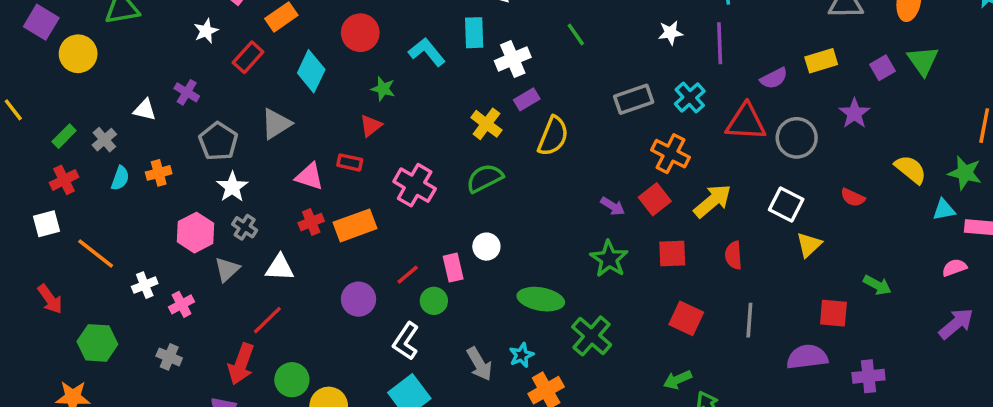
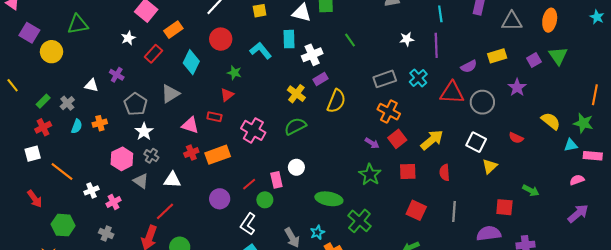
orange cross: (670, 154) -> (389, 112), moved
gray triangle: (227, 269) -> (141, 181), turned -42

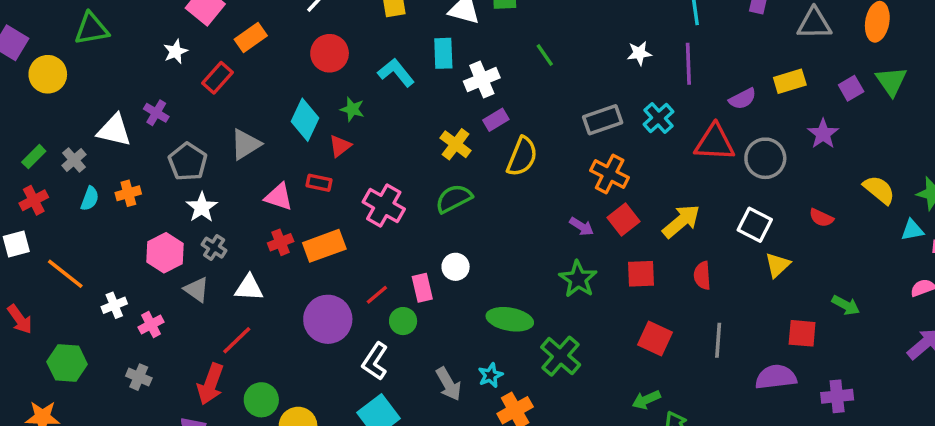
cyan diamond: (191, 62) -> (305, 120), moved
white triangle: (91, 85) -> (114, 130), size x1.5
purple circle: (220, 199) -> (328, 319), size x1.4

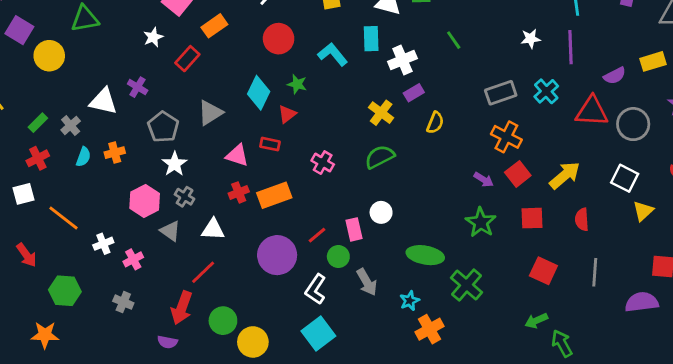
yellow semicircle: (522, 157) -> (435, 123), size x0.7
pink cross: (384, 206) -> (323, 163), size x0.7
gray arrow: (449, 384) -> (367, 282), moved

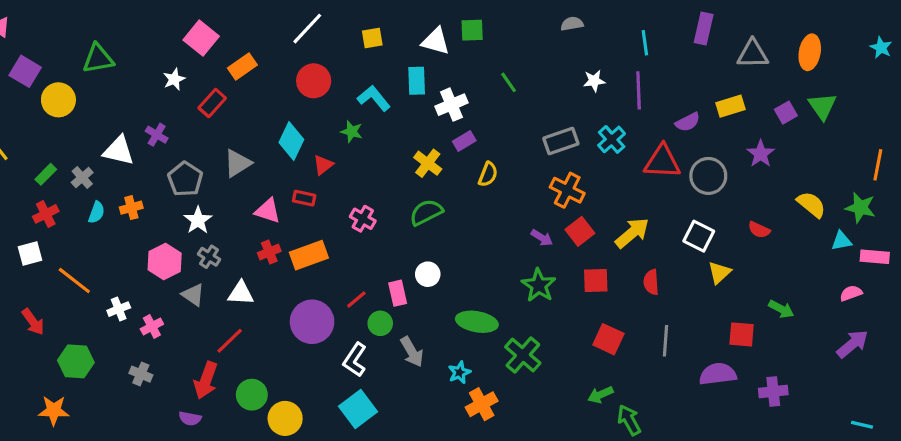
green star: (297, 84) -> (352, 132), moved

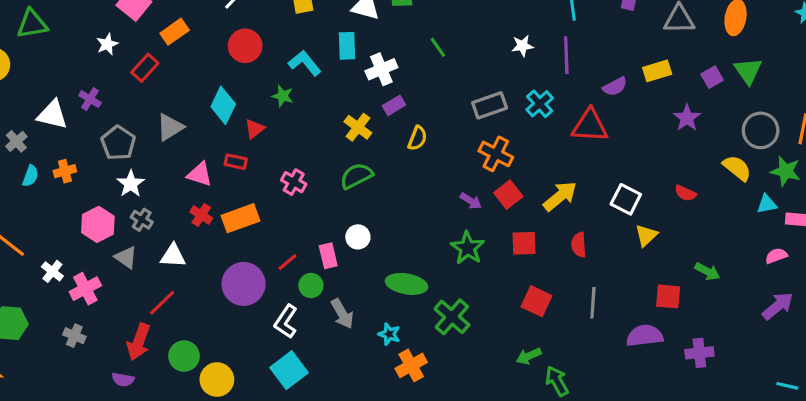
gray circle: (708, 176) -> (761, 130), moved
red cross: (269, 252) -> (201, 215), turned -35
white cross: (119, 309) -> (52, 271), turned -30
pink cross: (152, 326) -> (85, 289), size x1.4
cyan star: (459, 372) -> (389, 334), turned -30

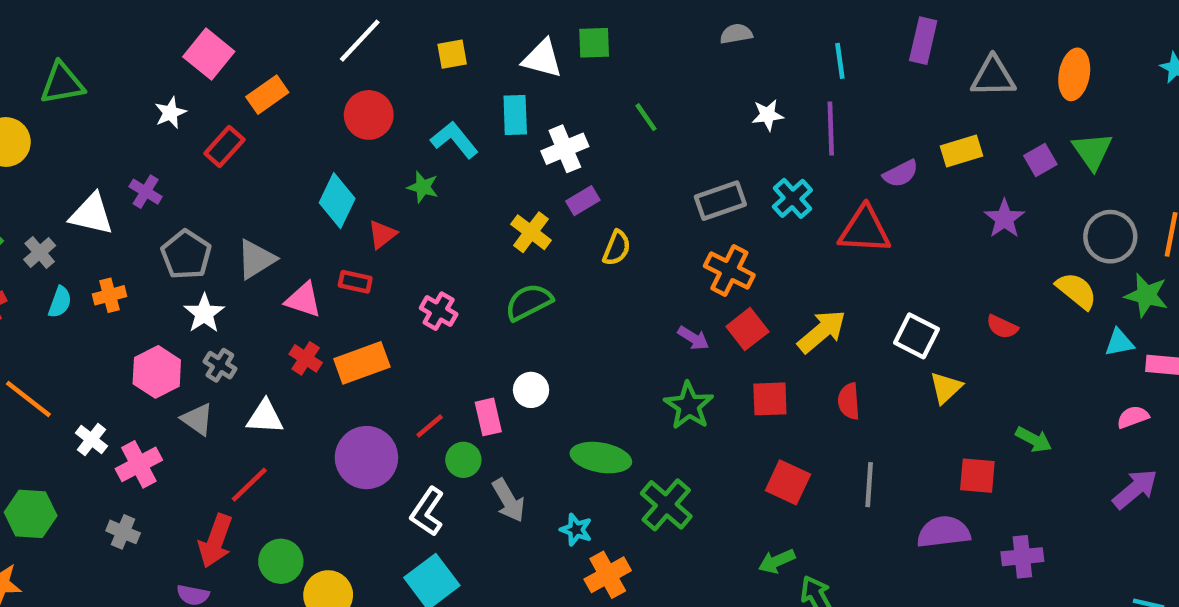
gray triangle: (170, 127) -> (256, 259), moved

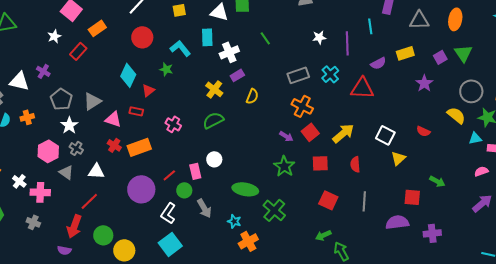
cyan line: (840, 61) -> (370, 26), moved
pink cross: (139, 464) -> (40, 192), turned 30

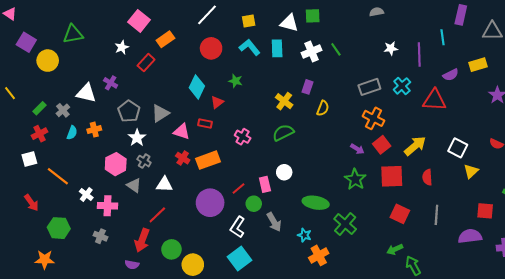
cyan L-shape: (180, 48) -> (250, 47), moved
white cross: (229, 52) -> (312, 51), moved
purple rectangle: (237, 75) -> (308, 87), turned -40
red square: (320, 163) -> (392, 176), size x1.4

